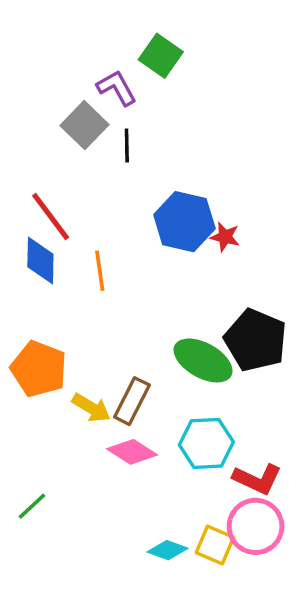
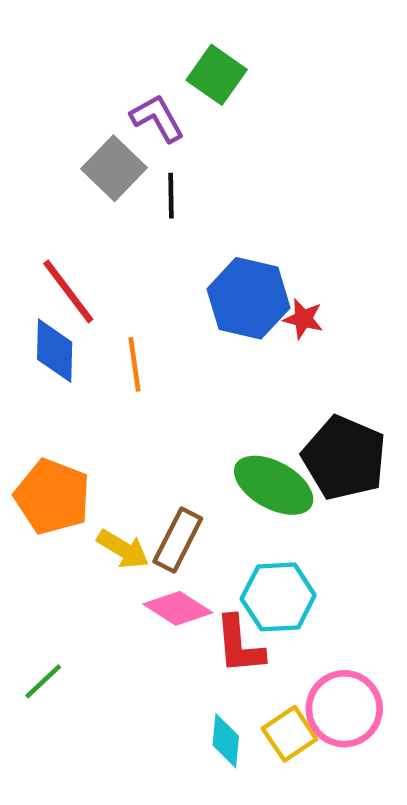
red L-shape: (257, 479) -> (239, 645), moved, turned 60
yellow square: (215, 545) -> (290, 734), turned 33
cyan diamond: (167, 550) -> (226, 741), turned 75

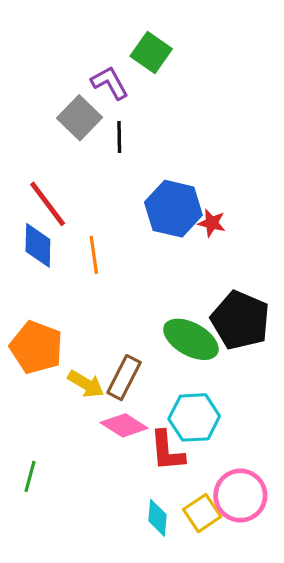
green line: (43, 681) -> (30, 476), turned -32

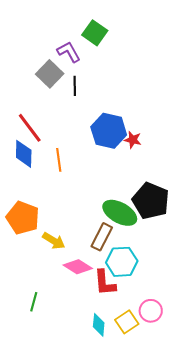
brown rectangle: (124, 378) -> (102, 237), moved
green line: (30, 476) -> (34, 302), moved
pink circle: (240, 496) -> (151, 311), size x0.7

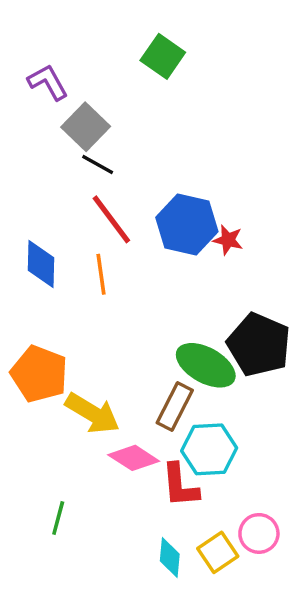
purple L-shape: (69, 52) -> (48, 82), moved
black line: (75, 86) -> (98, 164), moved, turned -60
red line: (30, 128) -> (111, 219), moved
yellow arrow: (54, 241) -> (92, 413), size x1.4

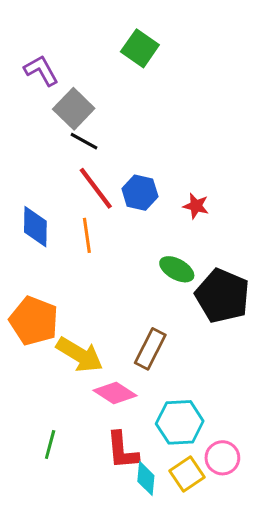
blue hexagon: (187, 225) -> (140, 193), moved, size x0.7
green ellipse: (206, 365) -> (177, 269), moved, size x0.7
cyan hexagon: (209, 449) -> (180, 422), moved
red L-shape: (180, 485) -> (122, 450), moved

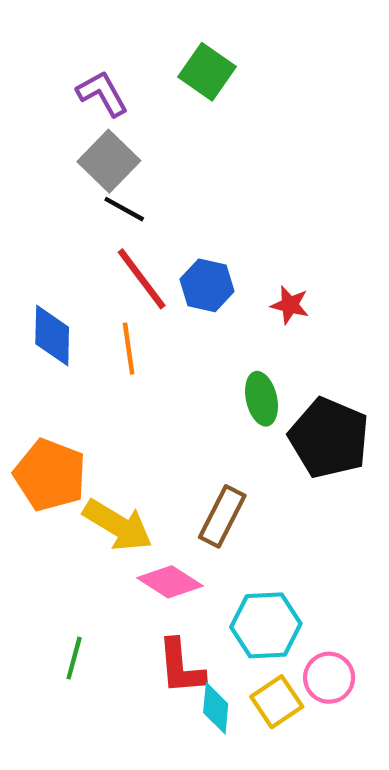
purple L-shape: (41, 70) -> (102, 94), moved
green ellipse: (177, 269) -> (261, 399), turned 48

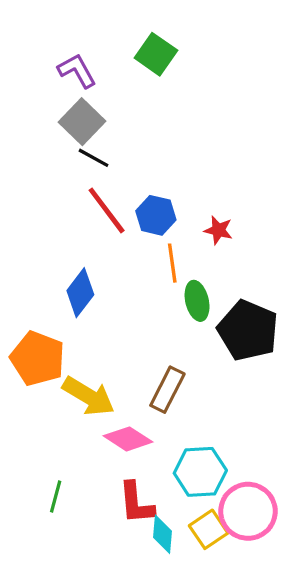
blue diamond: (52, 335) -> (80, 293), moved, turned 36
orange line: (129, 349) -> (172, 263), moved
pink circle: (329, 678) -> (248, 511), size x1.5

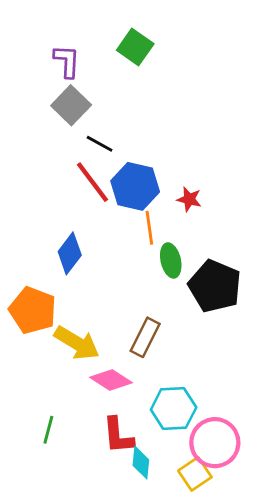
purple L-shape: (77, 71) -> (67, 61), turned 32
black line: (93, 158) -> (100, 144), moved
blue hexagon: (156, 215) -> (135, 186), size x1.4
yellow square: (209, 529) -> (195, 474), moved

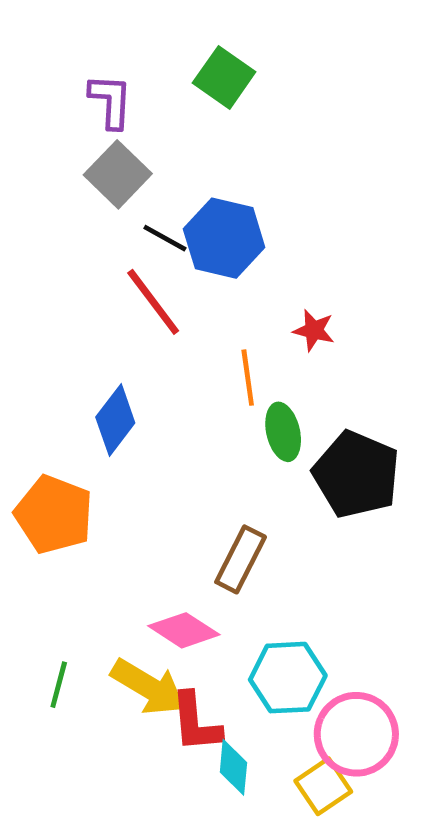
blue hexagon: (135, 186) -> (224, 238), moved
yellow arrow: (77, 343) -> (148, 687), moved
green line: (48, 430) -> (59, 685), moved

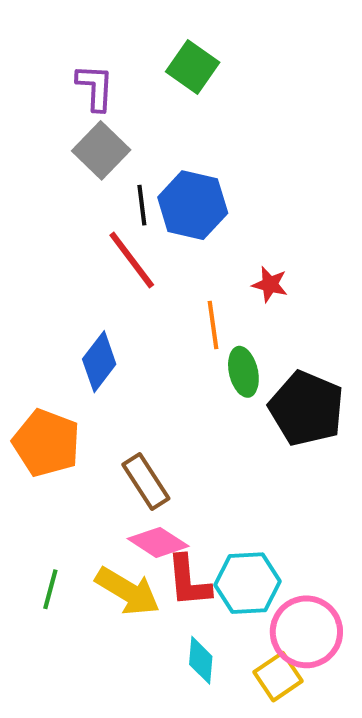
black line: (165, 238) -> (142, 205), turned 54
brown rectangle: (241, 559) -> (146, 482), moved, turned -60
red L-shape: (196, 722) -> (189, 581), moved

